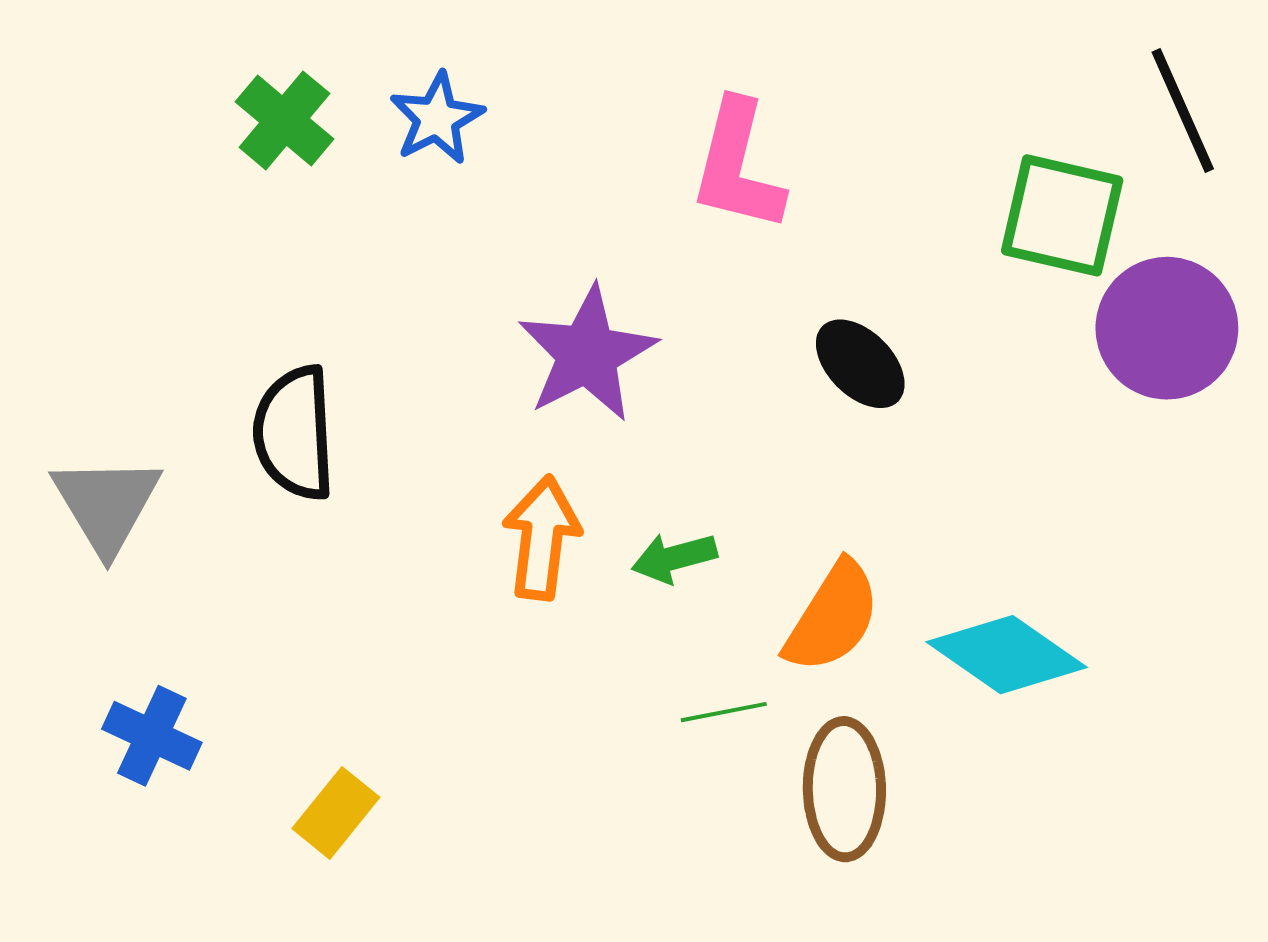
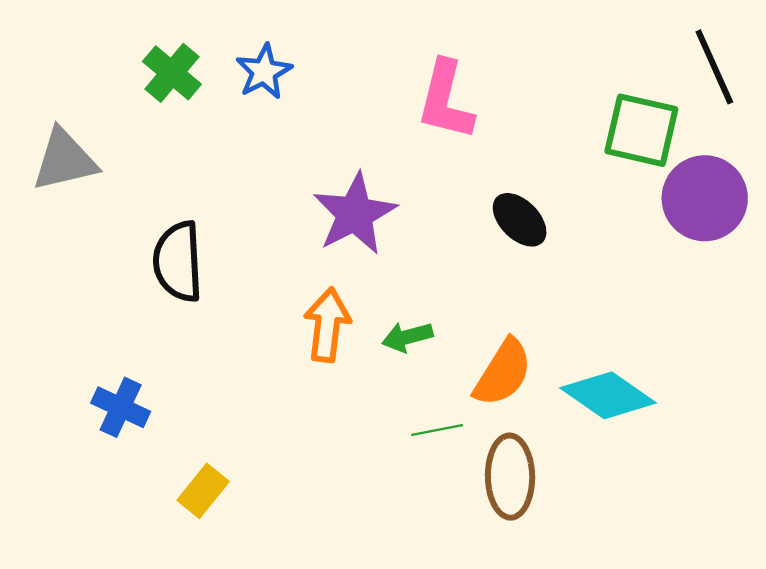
gray triangle: (106, 504) -> (65, 160), moved, turned 48
blue cross: (152, 736) -> (121, 407), moved

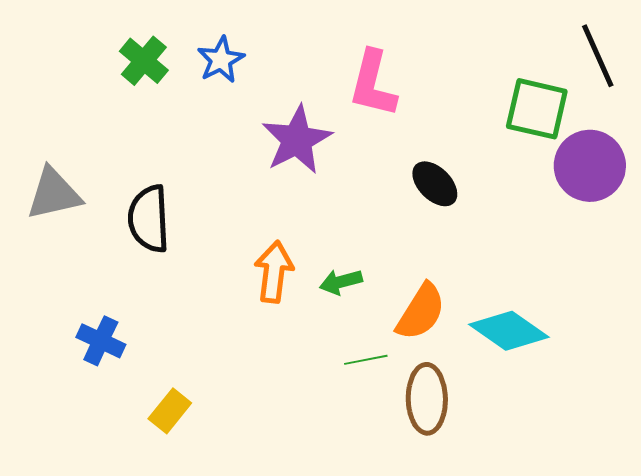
gray triangle: (65, 160) -> (54, 194), moved
purple star: (355, 214) -> (297, 140), moved

